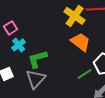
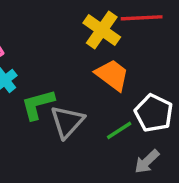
gray triangle: (36, 79) -> (67, 122), moved

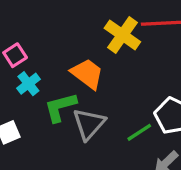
orange trapezoid: (112, 75) -> (87, 74), moved

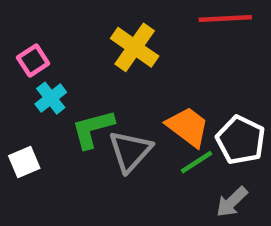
yellow cross: (122, 35) -> (135, 47), moved
orange trapezoid: (87, 74) -> (188, 127), moved

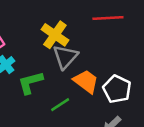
gray triangle: (130, 151) -> (65, 57), moved
green line: (197, 162) -> (60, 105), moved

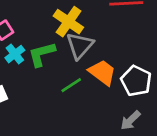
green L-shape: (30, 83) -> (42, 54), moved
green line: (60, 105) -> (71, 85), moved

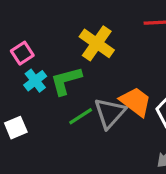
gray triangle: (80, 46) -> (110, 113), moved
green line: (71, 85) -> (81, 116), moved

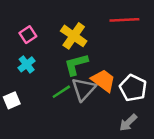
pink square: (22, 53) -> (28, 35), moved
green L-shape: (66, 81) -> (76, 64), moved

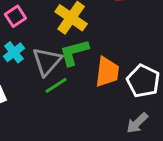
orange trapezoid: (103, 80) -> (107, 72), turned 60
gray triangle: (84, 89) -> (47, 61), moved

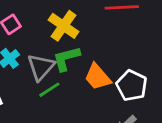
orange trapezoid: (107, 72) -> (98, 77), turned 132

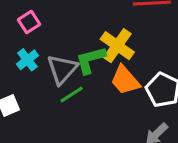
yellow cross: (64, 26) -> (117, 46), moved

